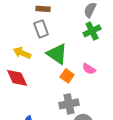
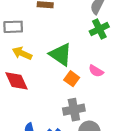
gray rectangle: (41, 29) -> (13, 27), moved, turned -72

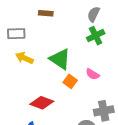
red diamond: (16, 81) -> (42, 103), moved, turned -45
gray cross: (74, 110) -> (104, 111), moved

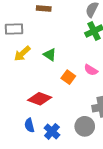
yellow arrow: (24, 58) -> (22, 54), turned -66
green triangle: (60, 59) -> (50, 55), moved, size x0.6

